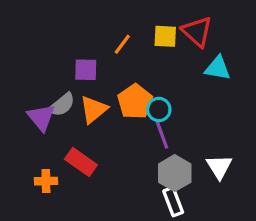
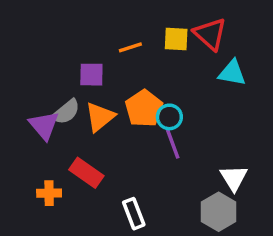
orange line: (122, 44) -> (130, 47), turned 35
gray hexagon: (175, 173) -> (219, 212), moved
white rectangle: (173, 202) -> (134, 214), moved

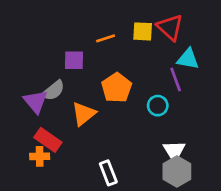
orange triangle: (100, 117) -> (84, 114), moved
cyan circle: (169, 117) -> (158, 106), moved
purple line: (173, 144) -> (176, 80), moved
red rectangle: (86, 173) -> (48, 140), moved
white triangle: (234, 178) -> (174, 151), moved

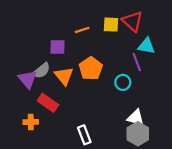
orange triangle: (84, 114) -> (64, 76), moved, turned -30
red rectangle: (48, 140) -> (48, 103), moved
white triangle: (174, 151) -> (136, 118), turned -42

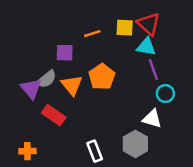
cyan triangle: (146, 46) -> (146, 47), moved
cyan circle: (123, 82) -> (165, 94), moved
white triangle: (136, 118) -> (152, 119), moved
orange cross: (31, 122) -> (27, 151), moved
gray hexagon: (138, 134) -> (135, 144), moved

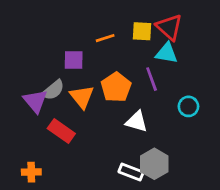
purple line: (153, 70) -> (152, 79), moved
white triangle: (152, 119) -> (137, 121), moved
white rectangle: (95, 151) -> (131, 172), moved, turned -48

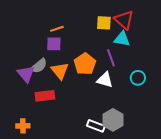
orange line: (105, 38) -> (57, 29), moved
white triangle: (137, 121) -> (105, 80), moved
red rectangle: (61, 131) -> (45, 96), turned -42

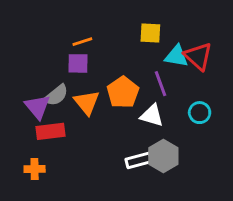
red triangle: (124, 20) -> (198, 56), moved
red rectangle: (45, 96) -> (51, 131), moved
gray hexagon: (113, 120) -> (163, 156), moved
orange cross: (23, 126) -> (35, 169), moved
white rectangle: (96, 126) -> (139, 160), moved, turned -36

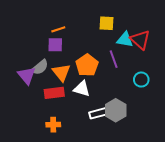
white triangle: (152, 115) -> (82, 89), moved
red rectangle: (51, 131) -> (54, 93), moved
orange cross: (35, 169) -> (53, 125), moved

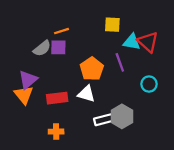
gray semicircle: (40, 67) -> (42, 48), moved
orange triangle: (61, 72) -> (24, 95), moved
purple triangle: (27, 75) -> (28, 80), turned 30

